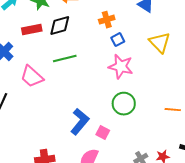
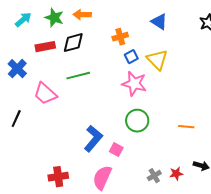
yellow triangle: (160, 43) -> (157, 60), moved

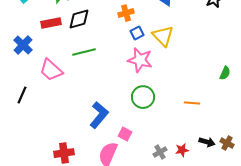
pink square: (116, 150) -> (125, 134), moved

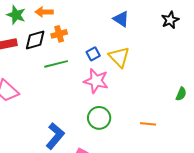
orange cross: (126, 13) -> (59, 34), moved
green line: (84, 52) -> (56, 64), moved

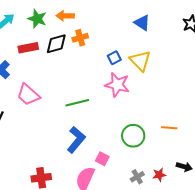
green line: (56, 64) -> (77, 103), moved
green circle: (99, 118) -> (133, 136), moved

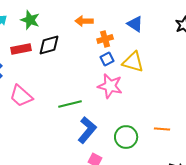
orange arrow: (65, 16) -> (84, 21), moved
orange cross: (80, 38) -> (105, 39), moved
yellow triangle: (140, 61) -> (133, 62), turned -30
blue L-shape: (76, 140) -> (87, 130), moved

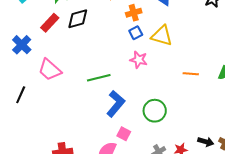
red rectangle: (21, 49) -> (50, 23), turned -36
pink star: (110, 86) -> (139, 60), size x0.7
orange line: (162, 129) -> (191, 74), moved

